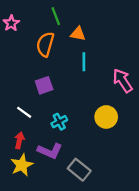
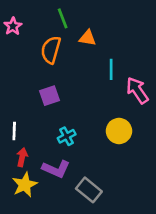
cyan line: (84, 62) -> (111, 69), moved
white line: (24, 112) -> (14, 131), moved, turned 56

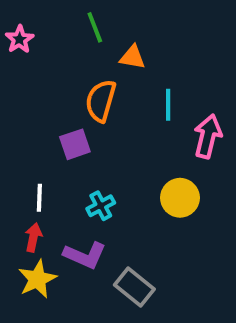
orange semicircle: (51, 50) -> (101, 101), moved
pink arrow: (137, 90) -> (208, 136), turned 48
white line: (14, 131) -> (39, 198), moved

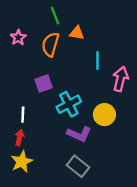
pink star: (19, 39) -> (18, 38), moved
orange semicircle: (101, 101) -> (50, 44), moved
cyan cross: (101, 206) -> (69, 104), moved, size x1.5
purple L-shape: (85, 255) -> (79, 134), moved

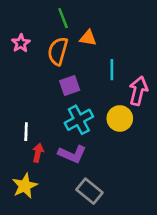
purple square: (44, 84) -> (70, 85), moved
yellow circle: (104, 115) -> (120, 118), moved
purple L-shape: (79, 134) -> (72, 154), moved
red arrow: (19, 138) -> (38, 153), moved

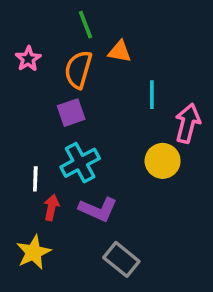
purple square: (70, 85) -> (71, 113), moved
cyan cross: (79, 120) -> (80, 163), moved

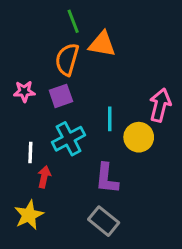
orange triangle: (120, 52) -> (102, 44), size x1.4
pink star: (28, 59) -> (24, 91), moved, turned 30
cyan line: (152, 95) -> (110, 119), moved
purple L-shape: (98, 209) -> (107, 178), moved, turned 72

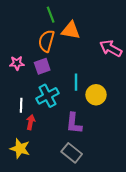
pink arrow: (160, 105) -> (111, 48), moved, turned -75
yellow star: (29, 215) -> (20, 149), turned -30

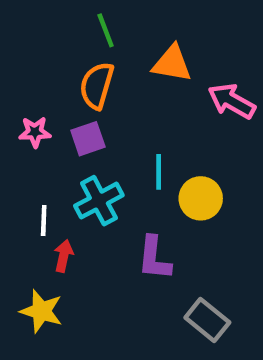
orange triangle: (71, 30) -> (172, 63), moved
gray rectangle: (72, 153) -> (207, 320), moved

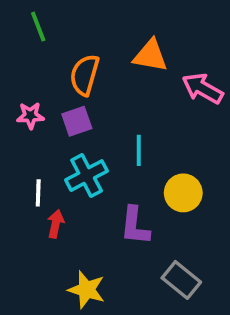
green line: (106, 30) -> (38, 27), moved
yellow circle: (201, 198) -> (183, 193), moved
yellow star: (41, 311) -> (87, 290), moved

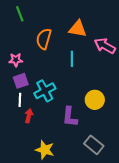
purple square: (77, 121) -> (21, 81), moved
cyan line: (139, 150) -> (72, 59), moved

